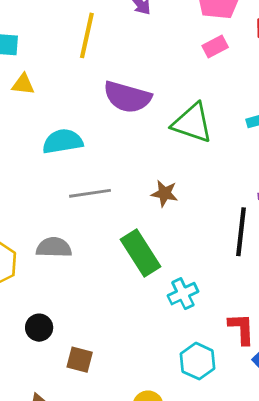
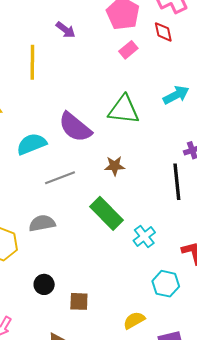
purple semicircle: (127, 97) -> (75, 127), moved, turned 36

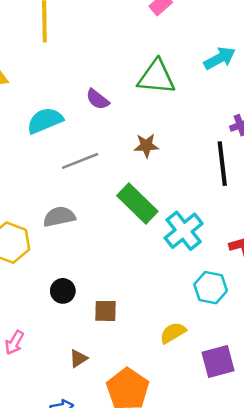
purple semicircle: (75, 127) -> (98, 99), size x0.6
cyan cross: (144, 236) -> (184, 231), size x1.4

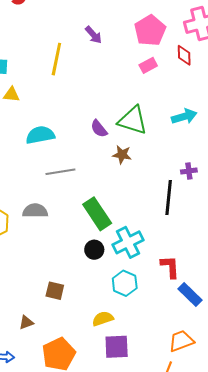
purple semicircle: (98, 99) -> (99, 129), moved
brown star: (146, 146) -> (122, 155), moved
cyan hexagon: (211, 288) -> (125, 283), moved
black circle: (63, 291) -> (94, 250), moved
purple square: (218, 361) -> (117, 347), moved

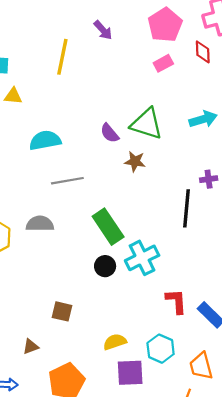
red L-shape: (170, 267) -> (176, 301), moved
cyan hexagon: (125, 283) -> (161, 349), moved
orange trapezoid: (181, 341) -> (201, 366), turned -84

